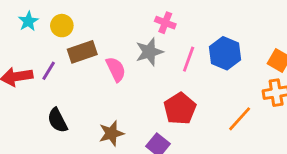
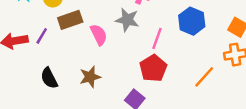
gray star: (149, 52) -> (127, 20), turned 30
pink line: (189, 59) -> (157, 38), moved
brown star: (111, 133) -> (90, 77), moved

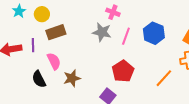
pink semicircle: (99, 35) -> (54, 61), moved
purple line: (42, 36) -> (33, 45), turned -32
pink line: (157, 38) -> (126, 36), moved

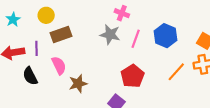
cyan star: (19, 11) -> (13, 20), moved
orange line: (164, 78) -> (176, 72), moved
black semicircle: (39, 79) -> (30, 76), moved

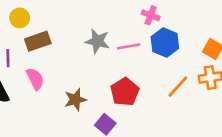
pink cross: (122, 13) -> (151, 15), moved
pink line: (136, 39) -> (129, 46), turned 60
brown star: (78, 84) -> (75, 100), moved

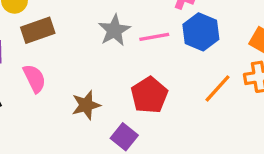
gray star: (97, 41) -> (114, 30), turned 30

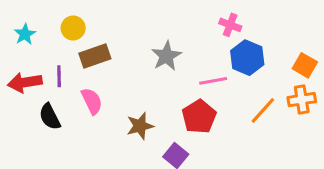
pink line: (154, 37) -> (213, 81), moved

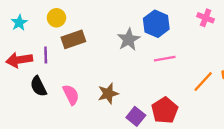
pink cross: (230, 25) -> (206, 18), moved
blue hexagon: (247, 58) -> (156, 24), moved
pink semicircle: (92, 101) -> (71, 95), moved
red pentagon: (199, 117) -> (165, 110), moved

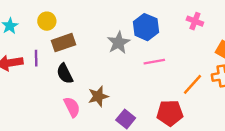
black semicircle: (38, 86) -> (65, 74), moved
pink semicircle: (71, 95) -> (72, 107), moved
red pentagon: (165, 110) -> (170, 113), moved, turned 30

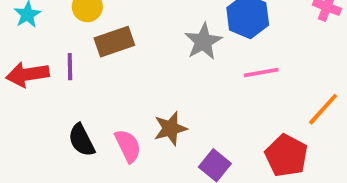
black semicircle: (65, 74) -> (82, 140), moved
red pentagon: (170, 113) -> (286, 156), turned 30

